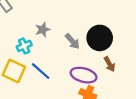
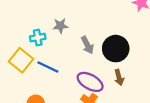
blue line: (41, 71) -> (48, 67), turned -30

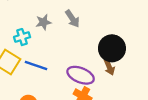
gray arrow: (87, 45) -> (72, 19), moved
black circle: (116, 49) -> (112, 48), moved

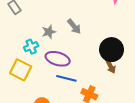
blue line: (36, 65) -> (66, 78), moved
purple ellipse: (81, 75) -> (58, 59), moved

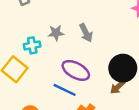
purple ellipse: (58, 59) -> (76, 70), moved
brown arrow: (111, 66) -> (118, 87), turned 64

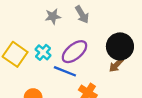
cyan cross: (32, 45) -> (43, 52), moved, turned -35
purple ellipse: (76, 70) -> (74, 52), turned -64

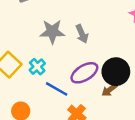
gray star: (53, 16) -> (52, 32), size x1.5
purple ellipse: (74, 52) -> (84, 73), moved

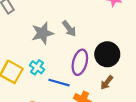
purple ellipse: (84, 73) -> (80, 62), turned -30
brown arrow: (109, 90) -> (107, 83), moved

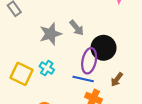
black circle: (107, 54) -> (104, 48), moved
blue line: (59, 83) -> (83, 79), moved

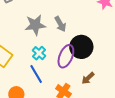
cyan cross: (47, 68) -> (39, 53), moved
blue line: (83, 79) -> (36, 74), moved, turned 36

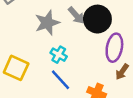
black circle: (81, 47) -> (97, 19), moved
purple ellipse: (66, 56) -> (114, 48), moved

